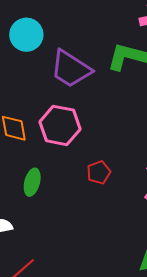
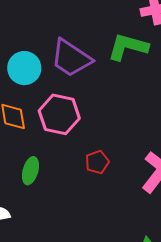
cyan circle: (26, 35) -> (24, 68), moved

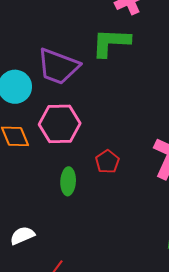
green ellipse: (30, 171) -> (68, 181), moved

